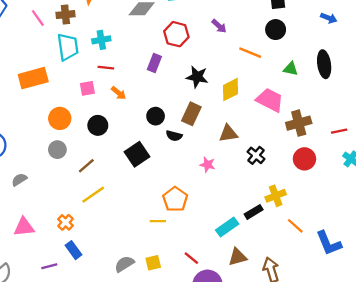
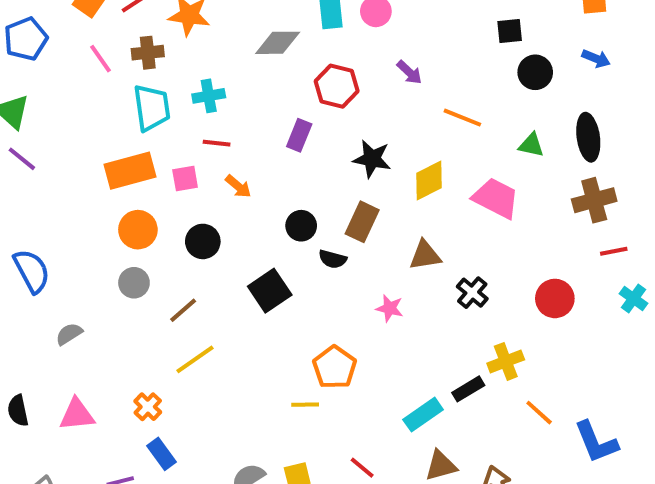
black circle: (276, 30) -> (535, 72), moved
orange rectangle: (33, 78) -> (130, 171), moved
brown cross: (299, 123) -> (594, 200), moved

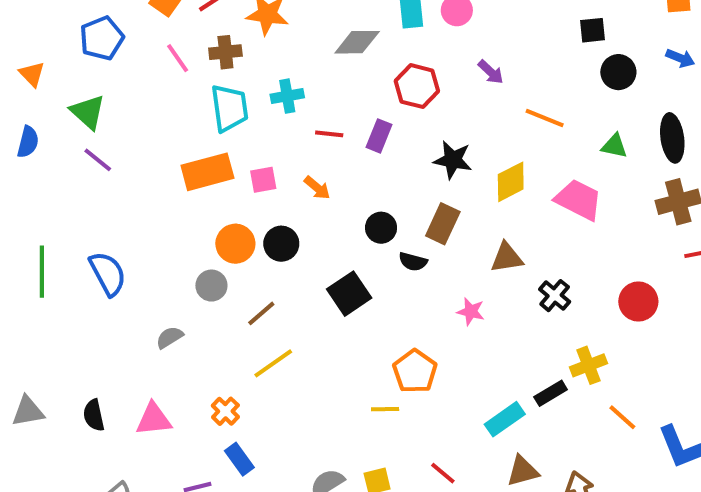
red line: (217, 143) -> (329, 134), moved
orange circle: (138, 230) -> (235, 244), moved
gray semicircle: (69, 334) -> (170, 337), moved

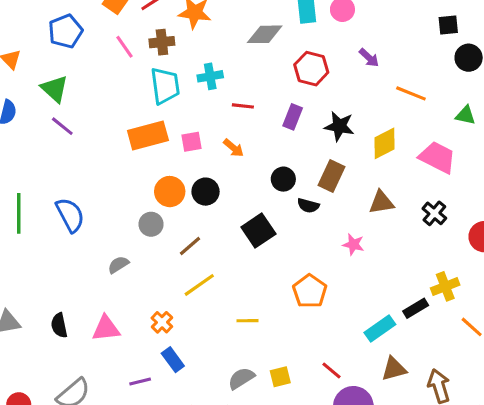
purple rectangle: (379, 136) -> (293, 117), moved
black cross: (555, 296) -> (434, 213), moved
yellow line: (385, 409) -> (248, 321), moved

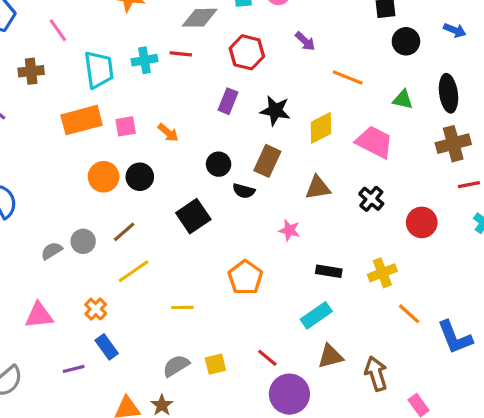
brown cross: (162, 42) -> (31, 71), moved
red line: (243, 106) -> (181, 54), moved
gray circle: (151, 224) -> (83, 241), moved
black rectangle: (416, 308) -> (329, 271), moved, turned 40

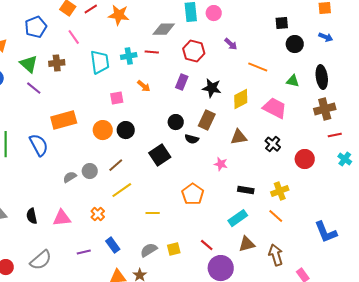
orange rectangle: (82, 120) -> (64, 120), moved
orange arrow: (168, 133) -> (144, 86), moved
orange line: (409, 314) -> (276, 216), moved
blue rectangle: (107, 347) -> (113, 245), moved

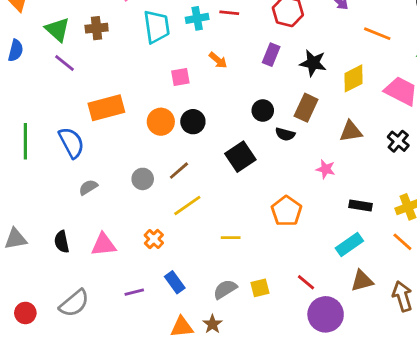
gray semicircle: (70, 177) -> (88, 187), moved

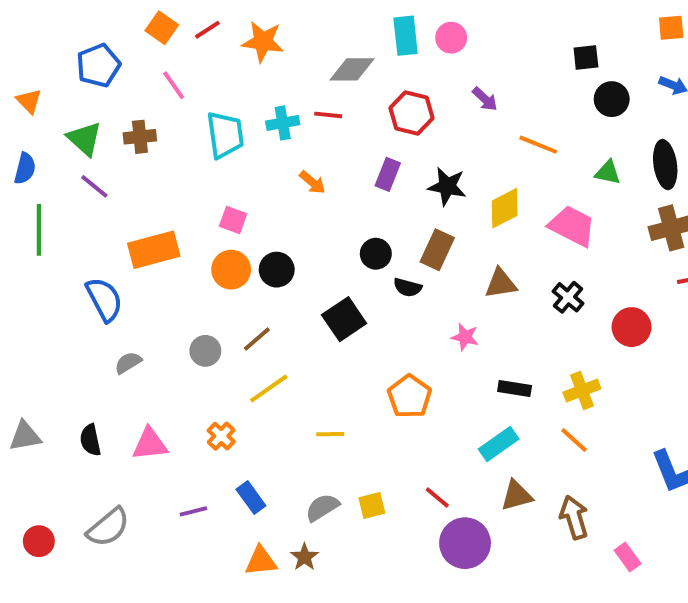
pink square: (180, 77) -> (233, 220), moved, turned 30
green line: (25, 141) -> (39, 230), moved

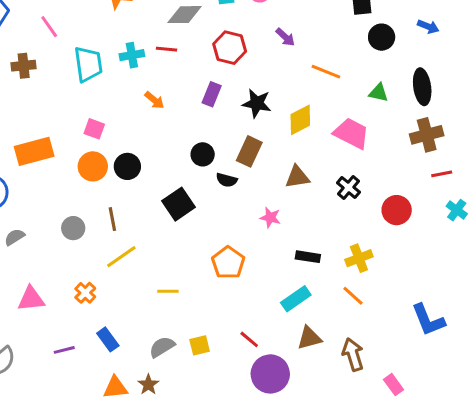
brown line: (257, 339) -> (112, 219), turned -60

